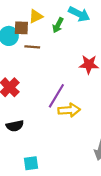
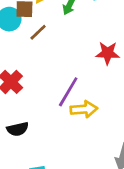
brown line: (32, 47) -> (38, 32), turned -48

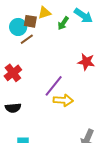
brown line: (38, 32) -> (27, 39), moved

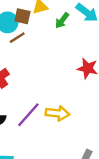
purple line: (54, 86) -> (28, 115), moved

